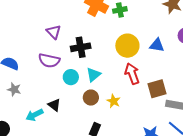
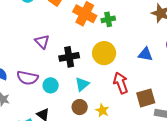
yellow circle: (127, 46) -> (104, 53), moved
purple semicircle: (49, 61) -> (27, 78), moved
cyan circle: (71, 77) -> (51, 85), moved

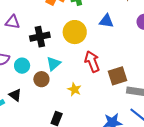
purple triangle: (42, 42) -> (12, 22), turned -35
blue triangle: (145, 54) -> (106, 21), moved
brown circle: (80, 107) -> (41, 79), moved

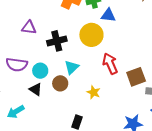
blue triangle: (106, 21) -> (108, 15), moved
black triangle: (15, 95) -> (36, 89), moved

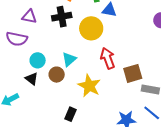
black cross: (57, 41) -> (62, 17), moved
purple semicircle: (17, 65) -> (17, 39), moved
yellow star: (94, 92) -> (89, 86), size x1.6

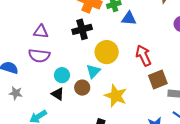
purple triangle: (29, 17) -> (41, 32), moved
yellow circle: (91, 28) -> (107, 52), moved
red arrow: (108, 58) -> (143, 56), moved

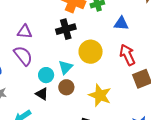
blue triangle: (129, 18) -> (121, 23), moved
purple semicircle: (39, 56) -> (23, 56), turned -135
cyan triangle: (93, 71) -> (66, 67), moved

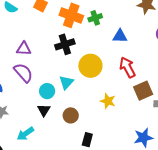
brown circle: (66, 87) -> (71, 115), moved
black triangle: (42, 94) -> (44, 110), turned 32
yellow star: (100, 95) -> (108, 101), moved, size x0.7

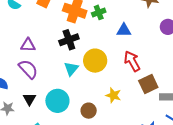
cyan triangle: (66, 82) -> (71, 69), moved
cyan circle: (47, 91) -> (57, 101), moved, size x1.5
black triangle: (44, 110) -> (29, 99), moved
brown circle: (71, 115) -> (89, 111), moved

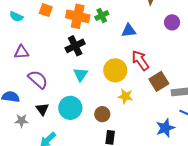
purple triangle: (28, 45) -> (21, 52), moved
yellow circle: (95, 61) -> (115, 70), moved

